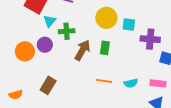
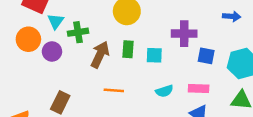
cyan square: (129, 25) -> (154, 55), moved
orange circle: (25, 51) -> (28, 39), moved
orange line: (104, 81) -> (114, 90), moved

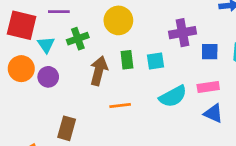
green cross: (78, 32) -> (78, 39), moved
cyan semicircle: (164, 91) -> (173, 96), size x1.5

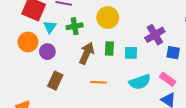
purple cross: (183, 33) -> (155, 35), turned -30
pink rectangle: (208, 87) -> (168, 79), turned 35
brown rectangle: (67, 128) -> (55, 81), moved

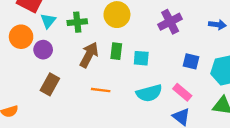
purple cross: (155, 35) -> (170, 22), moved

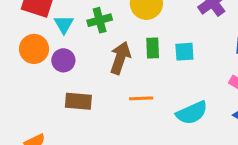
brown rectangle: (50, 84) -> (78, 101), turned 75
cyan semicircle: (149, 93) -> (192, 113), moved

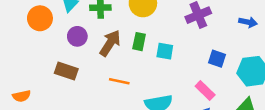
purple circle: (63, 60) -> (77, 36), moved

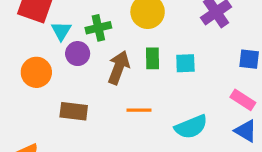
orange circle: (40, 18) -> (36, 72), moved
purple circle: (77, 36) -> (78, 54), moved

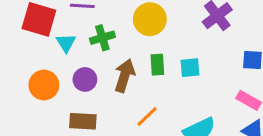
purple circle: (78, 54) -> (85, 79), moved
orange line: (139, 110) -> (147, 116), turned -40

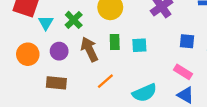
green cross: (102, 38) -> (74, 20), turned -30
brown arrow: (125, 76) -> (89, 49), turned -45

